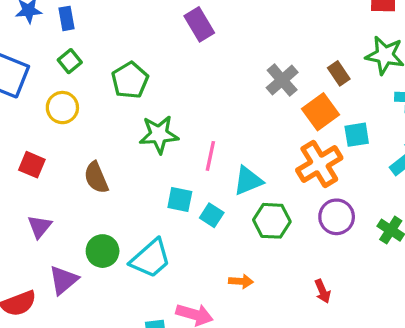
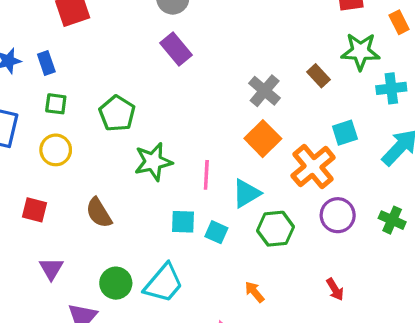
green square: (70, 61) -> (56, 104), turned -35
orange square: (321, 112) -> (263, 139), moved
orange arrow: (241, 281) -> (254, 292), turned -125

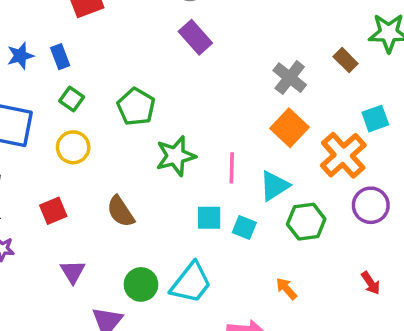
green square: (56, 104) -> (72, 99), turned 30
red square: (34, 210) -> (53, 211), turned -35

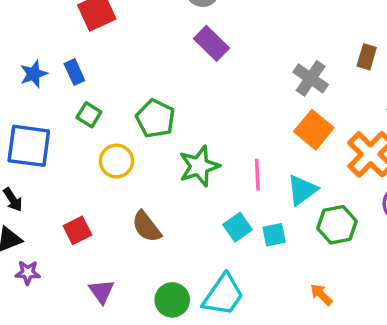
brown rectangle: (346, 60) -> (367, 57), turned 65
yellow circle: (73, 147) -> (116, 161), moved
cyan square: (209, 218) -> (237, 227), turned -32
cyan square: (244, 227) -> (274, 235), turned -30

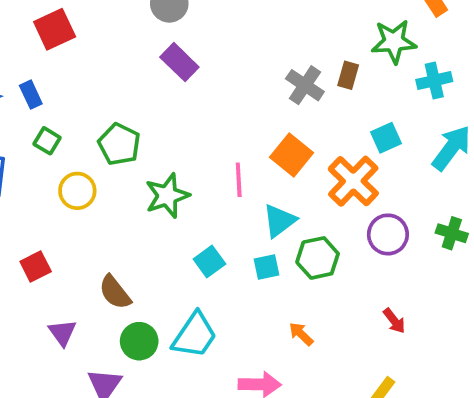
gray cross: (311, 78) -> (305, 85), moved
pink line: (257, 175) -> (239, 180), moved
brown semicircle: (146, 227) -> (115, 292), moved
cyan square: (274, 235) -> (266, 267), moved

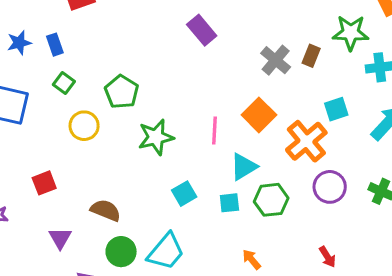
purple rectangle: (179, 62) -> (202, 30), moved
brown semicircle: (115, 292) -> (106, 210), turned 144

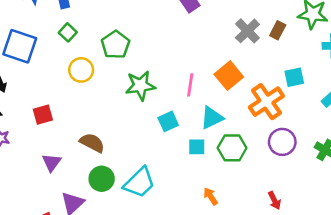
cyan square: (184, 194) -> (168, 121), moved

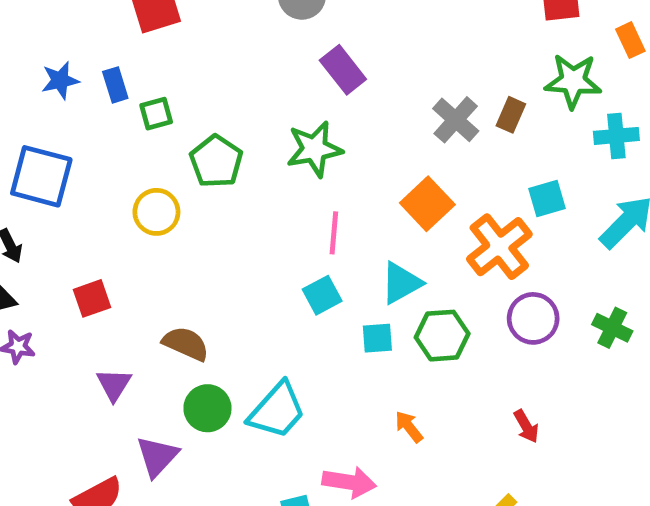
green square: (68, 32) -> (156, 114), moved, turned 36
pink line: (190, 85) -> (334, 233), moved
green star: (140, 86) -> (314, 149), moved

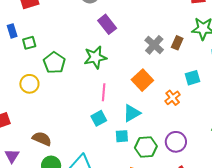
orange cross: (499, 247) -> (173, 98), size x0.6
purple circle: (533, 318) -> (176, 142), moved
green hexagon: (442, 336) -> (146, 147), moved

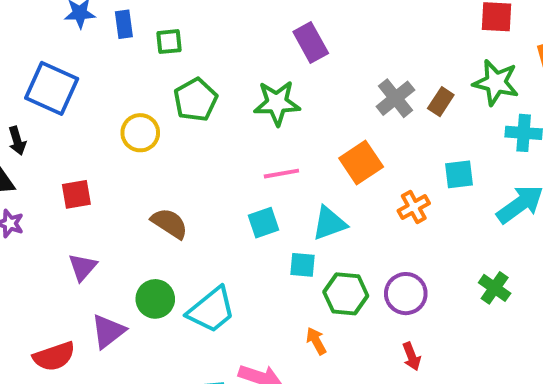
green square: (29, 43) -> (169, 42), moved
pink line: (104, 92) -> (281, 174), turned 66
brown semicircle: (42, 139) -> (170, 223), moved

